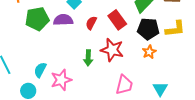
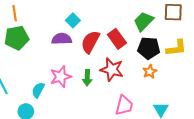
green pentagon: (37, 19) -> (17, 38), moved
red semicircle: (91, 23) -> (90, 42), size x1.6
pink star: (61, 80) -> (61, 77), moved

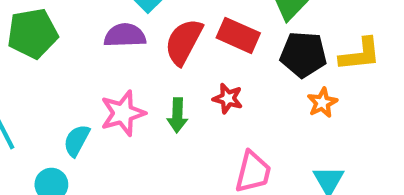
red rectangle: (117, 39) -> (238, 35), turned -30
red star: (112, 70) -> (228, 98), size x0.6
orange star: (150, 72) -> (322, 103), moved

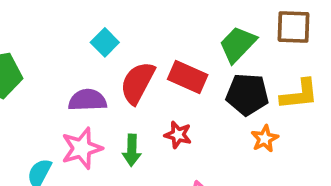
purple semicircle: (125, 35) -> (87, 100), moved

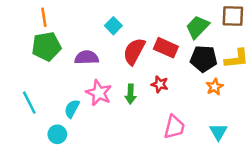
purple semicircle: (87, 100) -> (87, 57), moved
pink star: (82, 148) -> (99, 93), turned -30

